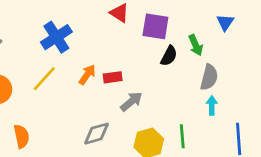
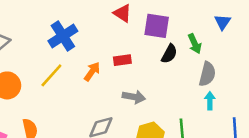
red rectangle: (113, 77) -> (122, 60), moved
gray arrow: (131, 101) -> (134, 97), turned 50

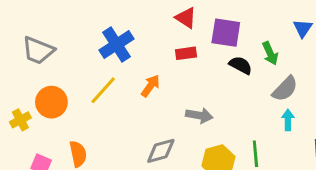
black semicircle: (169, 54) -> (241, 65), turned -90
red rectangle: (122, 60) -> (186, 53), moved
gray semicircle: (207, 74) -> (285, 89), turned 30

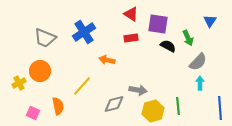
gray trapezoid: (38, 50) -> (45, 38), moved
orange arrow: (150, 86) -> (107, 60), turned -112
yellow line: (103, 90) -> (82, 86), moved
gray arrow: (199, 115) -> (138, 90), moved

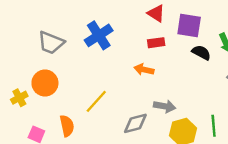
orange arrow: (107, 60) -> (144, 70), moved

